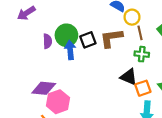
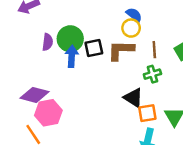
yellow circle: (132, 17) -> (131, 28), moved
green cross: (142, 54) -> (152, 74), turned -32

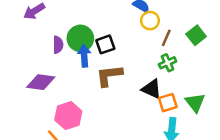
yellow circle: (131, 28) -> (150, 21), moved
brown L-shape: (121, 50) -> (109, 76), moved
brown line: (154, 50) -> (166, 38), turned 35
purple diamond: (35, 95) -> (41, 82), moved

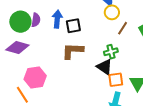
green circle: (80, 38) -> (20, 22), moved
blue arrow: (84, 56) -> (57, 19), moved
green cross: (168, 63) -> (111, 52), moved

